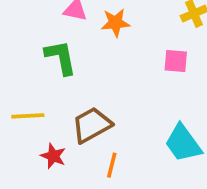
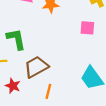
green L-shape: (61, 57) -> (16, 39), moved

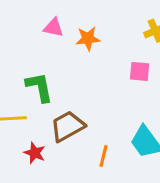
orange line: (48, 91) -> (104, 156), moved

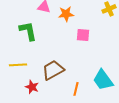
pink square: (140, 71) -> (83, 35), moved
green L-shape: (39, 87) -> (28, 31), moved

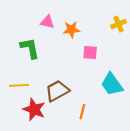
cyan trapezoid: (103, 80) -> (112, 84), moved
red star: (32, 87) -> (34, 109), size x1.5

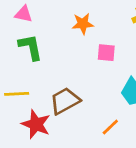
pink triangle: (47, 22) -> (24, 14), moved
orange line: (82, 112) -> (110, 127), moved, turned 32

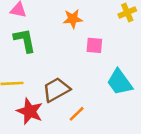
orange line: (110, 127) -> (77, 114), moved

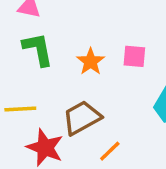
orange star: (73, 19) -> (91, 62), moved, turned -30

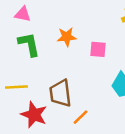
orange star: (91, 62) -> (67, 37), moved, turned 30
brown trapezoid: (82, 118) -> (60, 93), turned -68

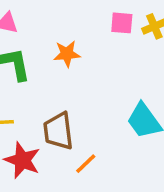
pink square: (98, 49) -> (122, 23), moved

